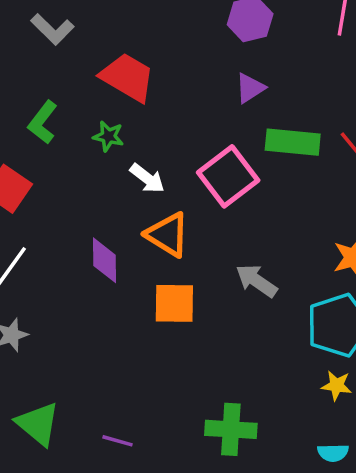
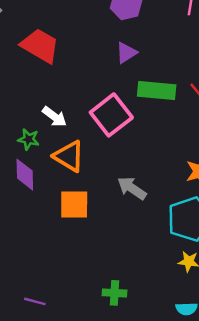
green star: (108, 136) -> (29, 139), moved
green cross: (231, 429) -> (115, 293), size x0.7

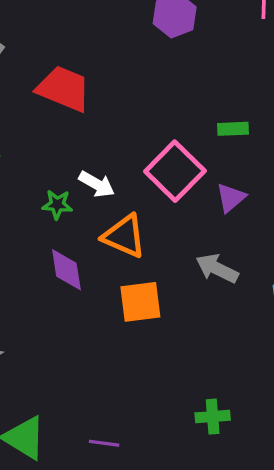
purple triangle: (126, 53) -> (231, 198), moved
green rectangle: (157, 90) -> (233, 129), size x0.6
green star: (29, 139) -> (57, 204), moved

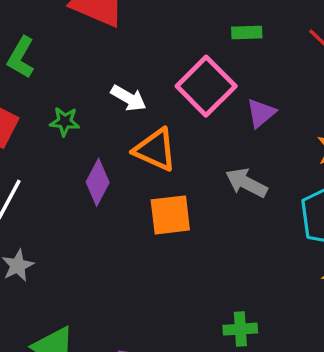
green rectangle: (233, 129) -> (247, 33), moved
green star: (57, 204) -> (65, 122), moved
purple diamond: (66, 270) -> (98, 182), turned 36

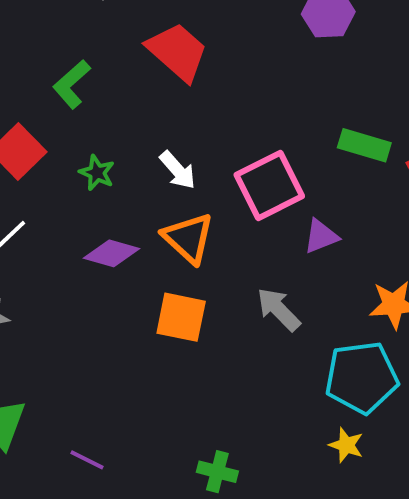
green rectangle: (247, 33) -> (364, 145), moved, size x1.4
purple diamond: (98, 182) -> (111, 253), turned 60

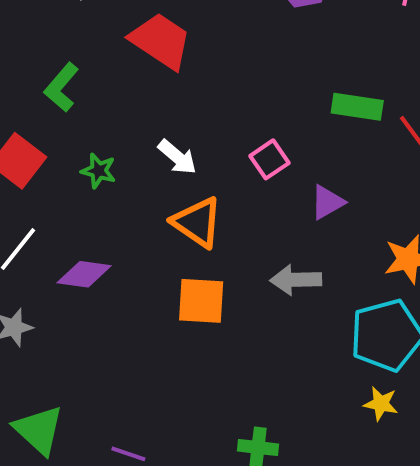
pink square: (269, 185) -> (269, 159), size x0.6
purple diamond: (111, 253) -> (84, 274), moved
gray arrow: (279, 309) -> (296, 280), turned -39

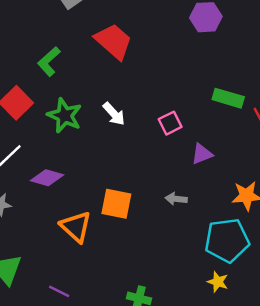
green star: (99, 171) -> (65, 116), size x1.6
orange triangle: (197, 222) -> (76, 227), moved
gray arrow: (296, 280) -> (176, 199), size x0.7

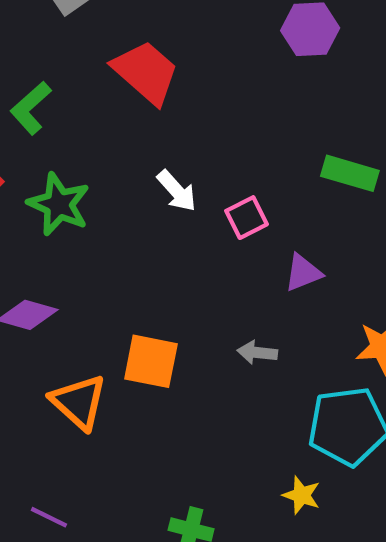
white arrow: (114, 114) -> (177, 191), moved
yellow star: (218, 282) -> (302, 495), moved

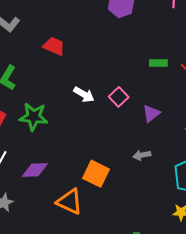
red trapezoid: (146, 72) -> (54, 46), size x0.7
green rectangle: (350, 173) -> (158, 63), size x0.7
orange square: (151, 361) -> (96, 174), turned 32

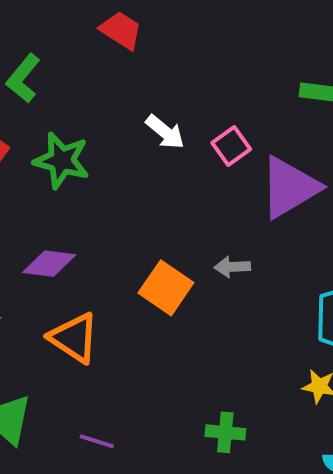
purple triangle: (151, 113) -> (289, 187), size x1.8
gray arrow: (142, 155) -> (232, 267), moved
orange triangle: (70, 202) -> (74, 338), moved

